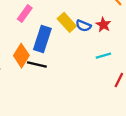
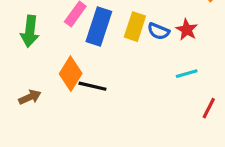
yellow rectangle: (67, 22) -> (135, 27), turned 60
blue rectangle: (42, 39) -> (99, 27), moved

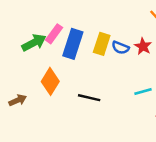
green arrow: (30, 31) -> (34, 43), moved, turned -125
cyan line: (187, 74) -> (143, 91), moved
black line: (93, 86) -> (89, 98), moved

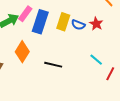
cyan line: (143, 91) -> (96, 60), turned 56

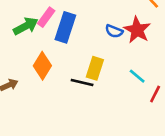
yellow rectangle: (63, 22) -> (95, 68), moved
red star: (96, 24) -> (137, 30), size x1.5

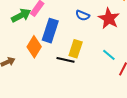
blue rectangle: (65, 27) -> (50, 31), moved
blue semicircle: (114, 31) -> (83, 15), moved

